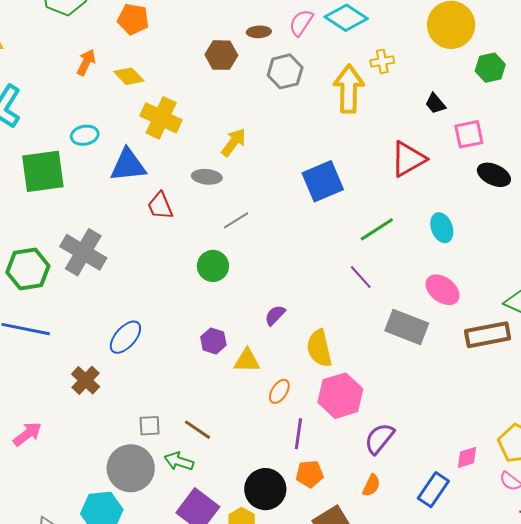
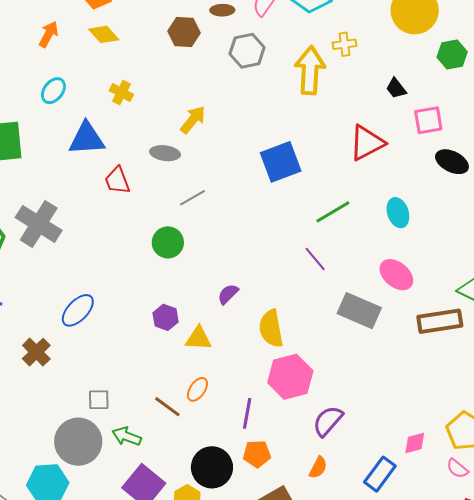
yellow diamond: (129, 76) -> (104, 34), moved
yellow cross: (161, 118) -> (121, 93), size x0.6
cyan ellipse: (85, 135) -> (53, 91), moved, turned -44
orange ellipse: (279, 391) -> (197, 389), moved
brown line: (198, 430) -> (167, 407), moved

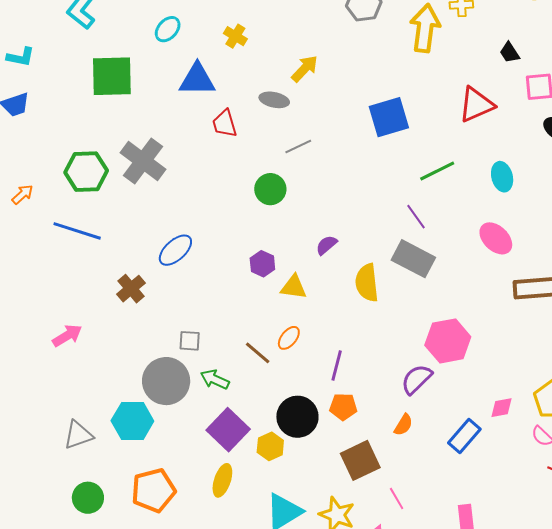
gray rectangle: (359, 311) -> (413, 259), moved
pink hexagon: (290, 377) -> (448, 341), moved

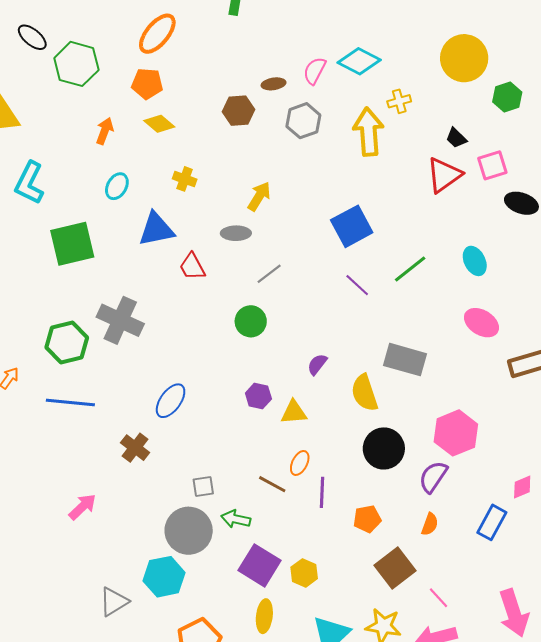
red triangle: (476, 105) -> (444, 175), moved
purple line: (416, 217) -> (357, 285), moved
purple line: (337, 365) -> (322, 492), moved
black circle: (297, 417) -> (384, 448), moved

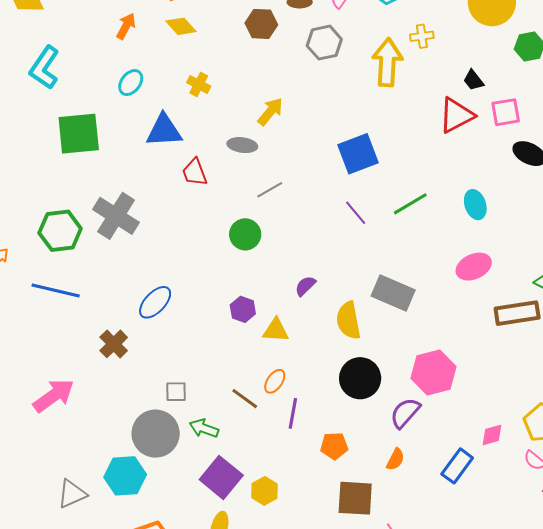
pink ellipse: (481, 323) -> (474, 267), turned -64
pink arrow: (82, 507) -> (54, 396), size x1.4
brown square: (395, 568) -> (355, 498), turned 33

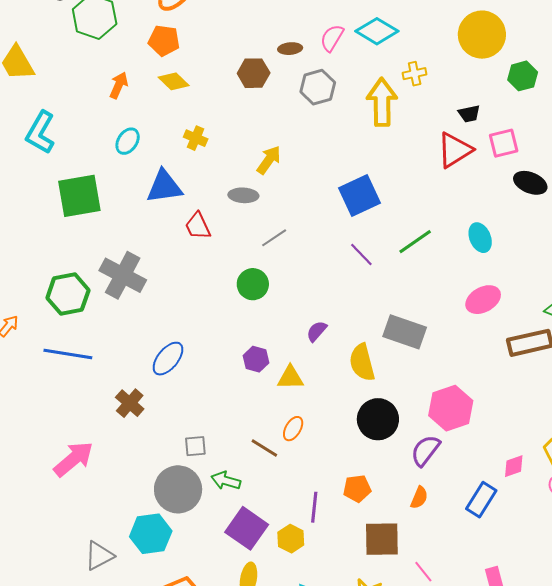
black trapezoid: (473, 80) -> (469, 114), turned -60
purple line: (293, 413) -> (314, 507), moved

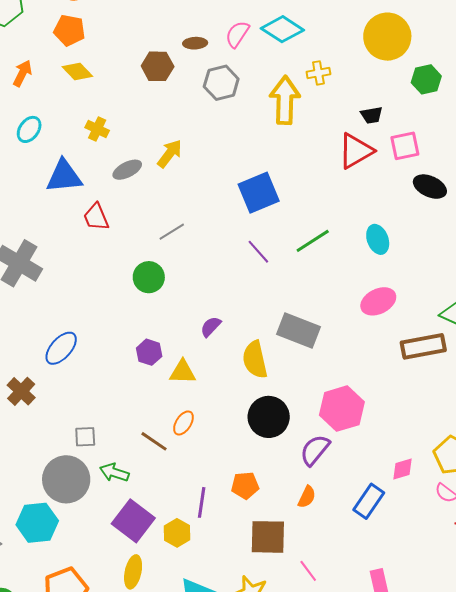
gray ellipse: (243, 195) -> (127, 170), moved, turned -32

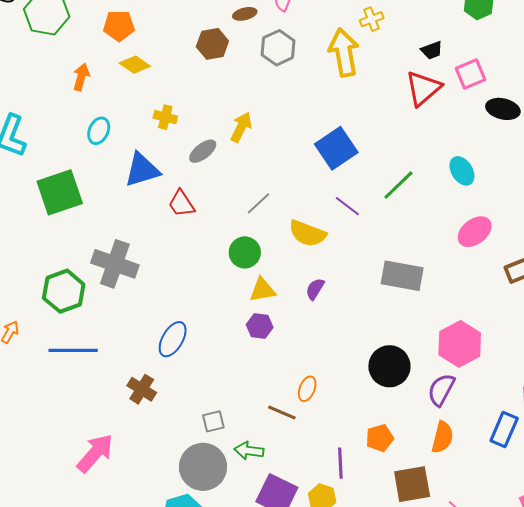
yellow semicircle: (255, 360) -> (307, 233), moved, turned -45
yellow triangle: (183, 372) -> (262, 290), moved
orange semicircle: (307, 497) -> (442, 437), size x1.4

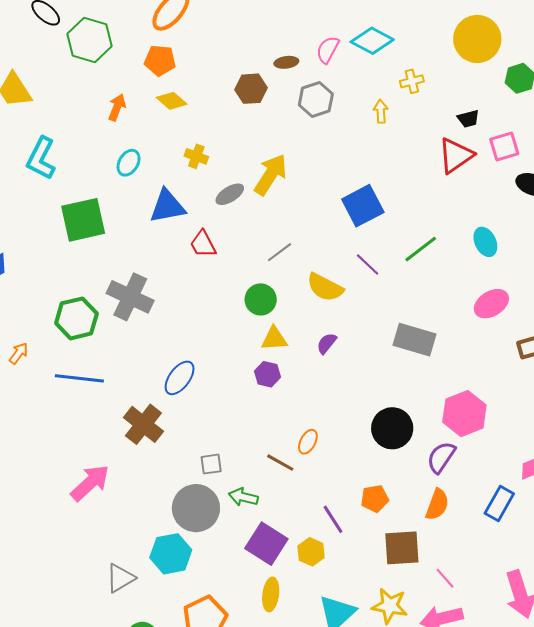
yellow arrow: (344, 52) -> (381, 111), size x0.5
yellow arrow: (241, 127) -> (271, 175), size x1.4
brown cross: (142, 389) -> (143, 424), size x1.4
purple line: (340, 463) -> (333, 519), turned -36

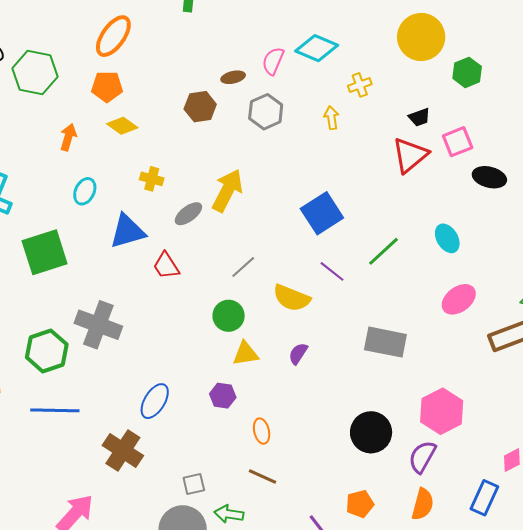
purple hexagon: (267, 374) -> (223, 396), moved
orange ellipse: (308, 442) -> (262, 431), moved, turned -35

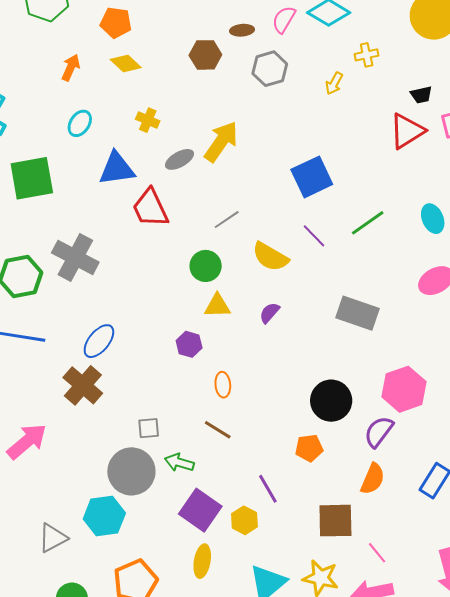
yellow arrow: (331, 118) -> (334, 83), turned -150
red trapezoid: (166, 266) -> (150, 208), size x1.4
blue ellipse: (155, 401) -> (99, 341), moved
orange pentagon: (360, 504) -> (309, 448), moved

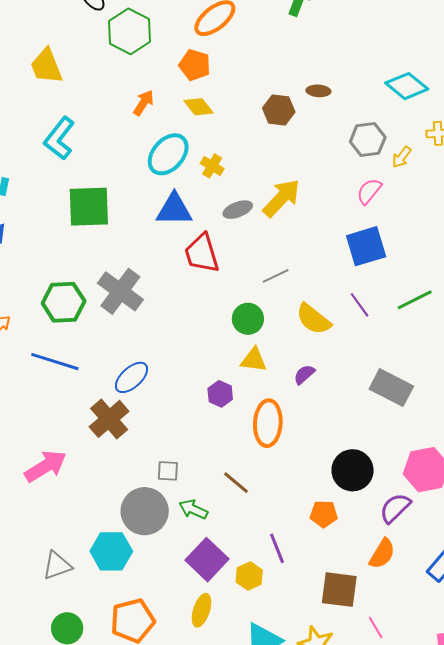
pink semicircle: (284, 19) -> (369, 191), moved
gray hexagon: (270, 69) -> (368, 140), moved
cyan ellipse: (80, 123) -> (168, 154), moved, size x1.6
orange ellipse: (223, 385) -> (268, 423), moved, size x1.8

